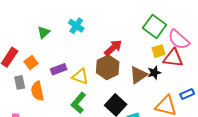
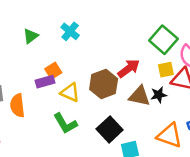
red arrow: (113, 48) -> (129, 68), moved
orange square: (31, 62) -> (53, 71), moved
brown triangle: (138, 75) -> (139, 96), turned 42
green L-shape: (78, 103) -> (65, 124), turned -75

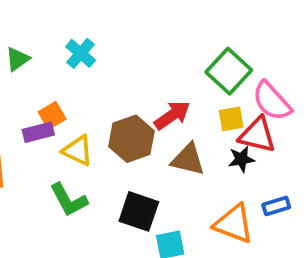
black star: (159, 95) -> (241, 159), moved
black square: (110, 129) -> (139, 211), turned -30

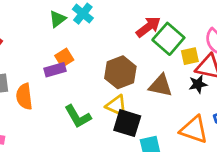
green triangle: (18, 59) -> (58, 19), moved
green square: (229, 71) -> (168, 39), moved
red arrow: (172, 115) -> (148, 27), moved
yellow triangle: (78, 151) -> (116, 106), moved

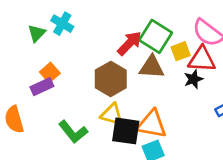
red arrow: (148, 27) -> (129, 43), moved
brown triangle: (161, 86) -> (152, 67), moved
orange triangle: (194, 130) -> (152, 124), moved

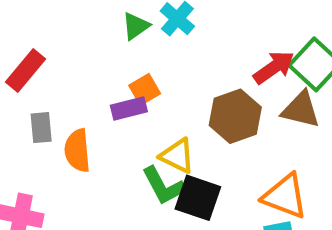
yellow triangle: (112, 114) -> (177, 156), moved
black square: (126, 131) -> (198, 198), moved

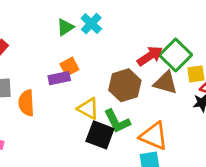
green L-shape: (163, 186) -> (117, 121), moved

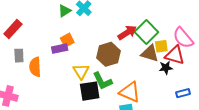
brown triangle: (166, 83) -> (150, 53), moved
yellow triangle: (88, 108) -> (81, 71), turned 30
black square: (100, 135) -> (90, 91), turned -30

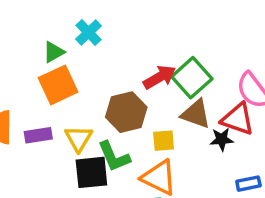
green triangle: (65, 11) -> (54, 52), moved
orange square: (67, 40) -> (58, 85), size x1.6
yellow square: (161, 46) -> (164, 141), moved
purple rectangle: (60, 49) -> (38, 135), moved

